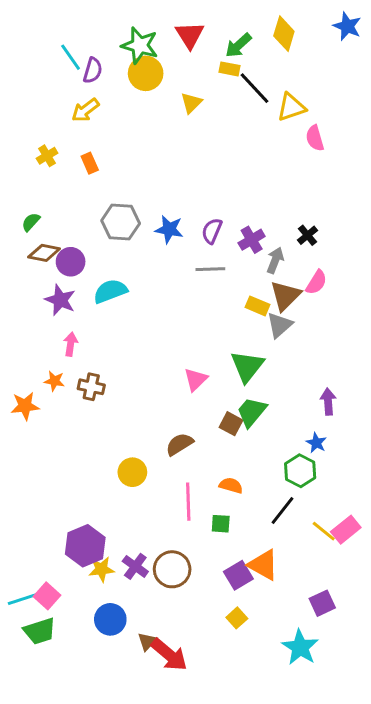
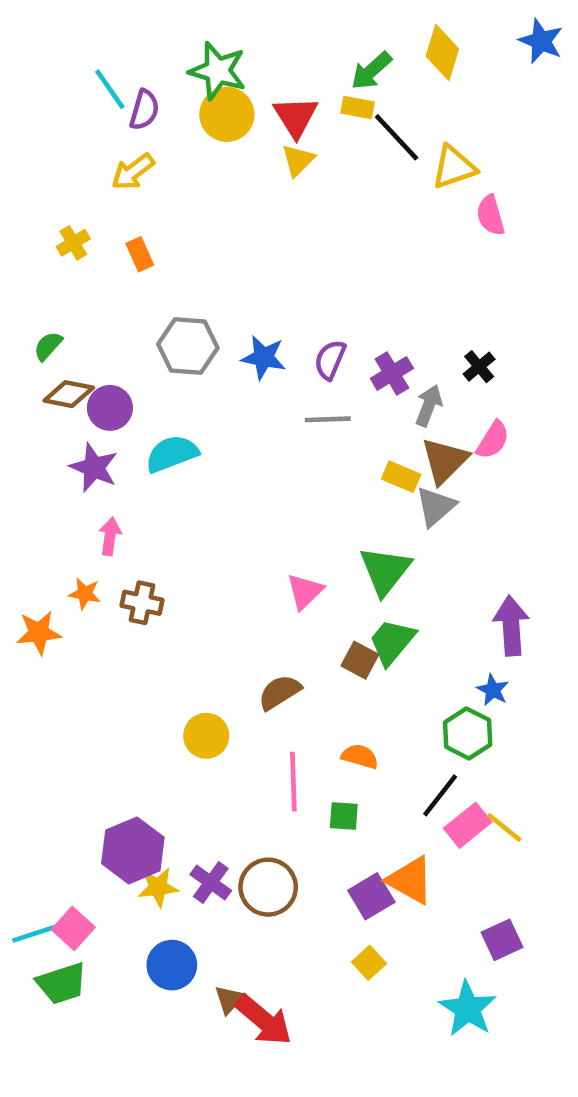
red triangle: (190, 35) -> (296, 117), moved
purple arrow: (328, 402) -> (511, 626), size x1.4
pink rectangle: (346, 530) -> (468, 825), moved

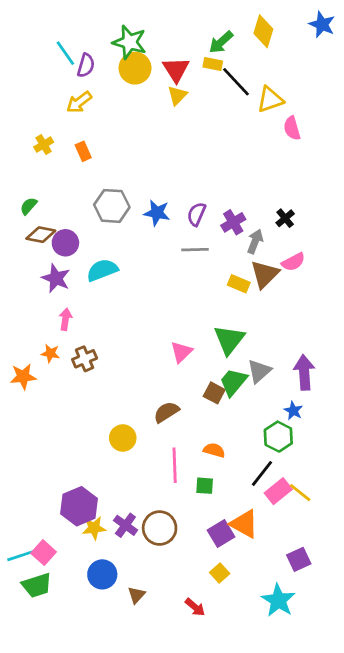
pink semicircle: (493, 440) -> (293, 262), turned 30
gray triangle: (436, 506) -> (259, 371), moved
brown cross: (142, 603) -> (85, 359), turned -35
red arrow: (264, 1020) -> (195, 607), moved, size x0.6

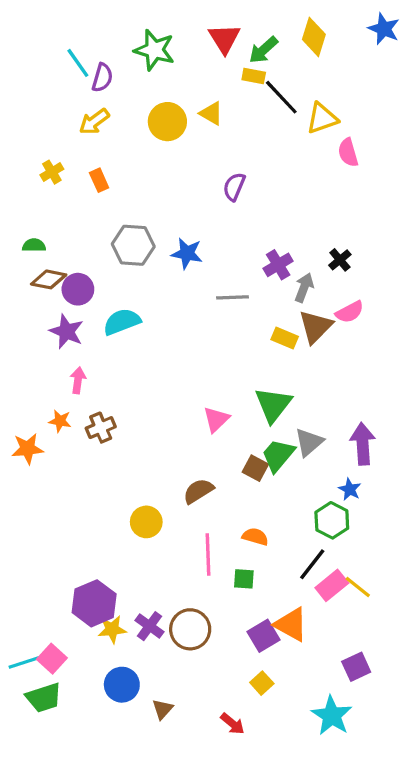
yellow circle: (135, 68) -> (167, 122), moved
red triangle: (176, 69) -> (224, 39), moved
yellow triangle: (177, 95) -> (211, 113), turned -45
green semicircle: (29, 206) -> (34, 245), turned 48
purple semicircle: (196, 214) -> (234, 187), moved

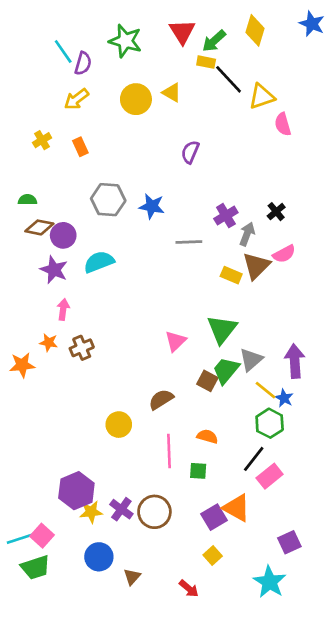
yellow line: (358, 587) -> (266, 390), moved

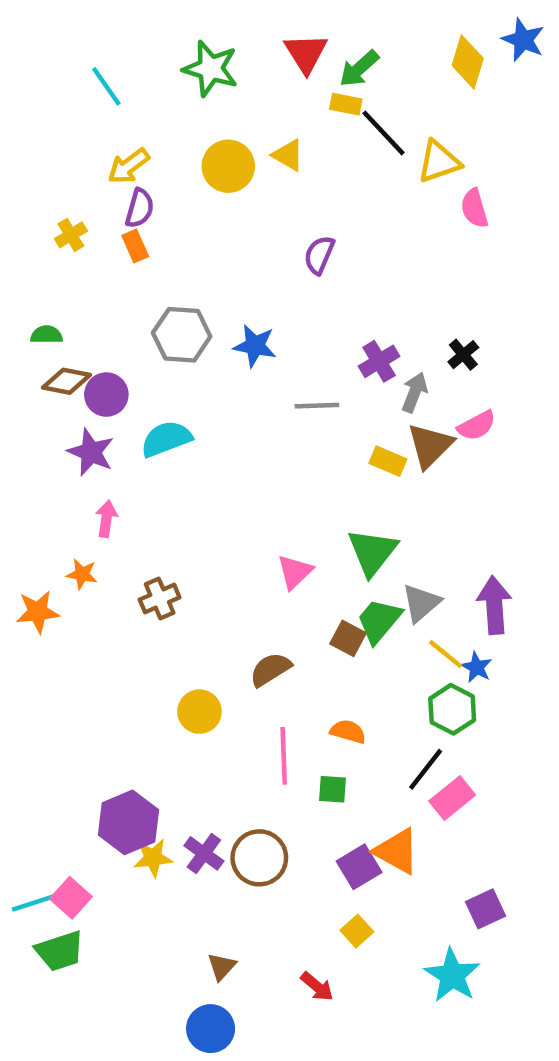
yellow diamond: (255, 30) -> (468, 62), moved
purple semicircle: (83, 63) -> (140, 208), moved
brown cross: (82, 348) -> (160, 598), moved
blue circle: (99, 557) -> (211, 1029), moved

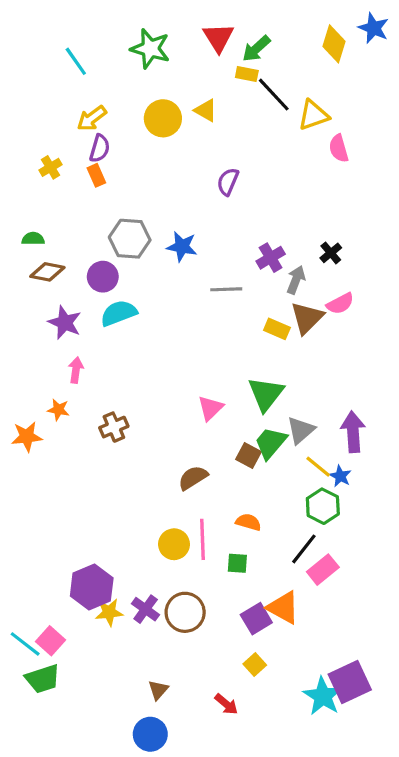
purple circle: (106, 395) -> (103, 277), moved
yellow circle: (199, 712) -> (174, 544), moved
cyan line: (35, 902) -> (25, 644), turned 56
purple square: (485, 909) -> (350, 682), moved, size x1.5

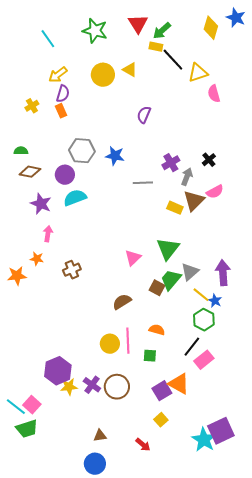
brown triangle: (158, 690) -> (100, 436), turned 40

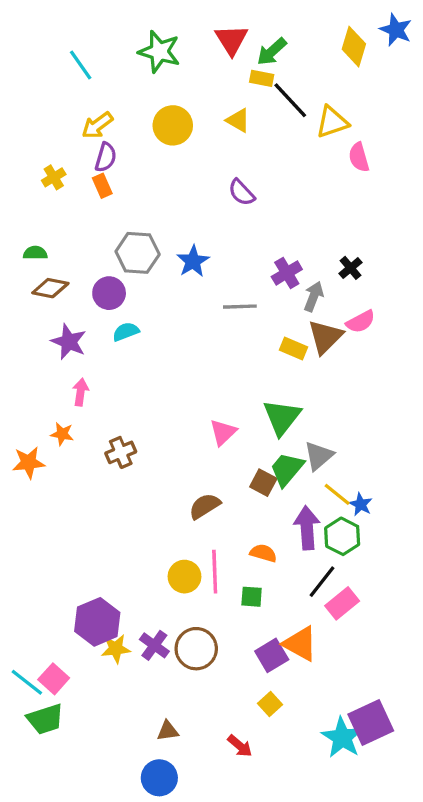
yellow triangle: (130, 70) -> (238, 120), moved
purple semicircle: (144, 115) -> (242, 192), turned -66
blue star: (115, 156) -> (193, 261), turned 30
cyan semicircle: (75, 198) -> (126, 332), size x0.7
purple arrow: (223, 273) -> (307, 528), moved

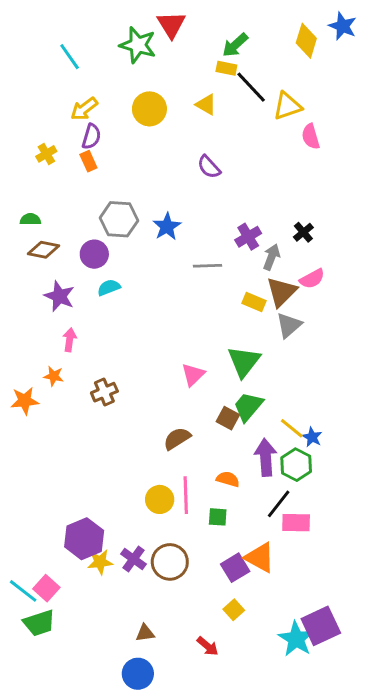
red triangle: (231, 40) -> (171, 25), moved
gray triangle: (319, 456) -> (289, 325), moved
pink rectangle: (342, 603) -> (296, 523), turned 40

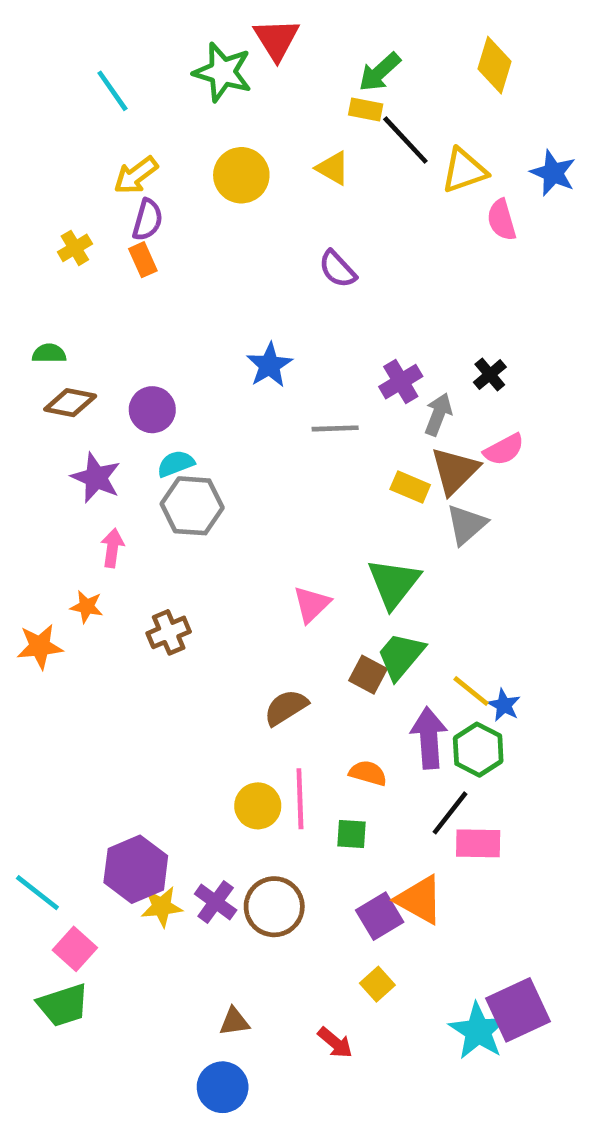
blue star: (343, 26) -> (553, 173), moved
gray hexagon: (119, 219) -> (192, 506), moved
cyan line: (23, 591) -> (37, 893), moved

